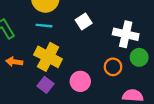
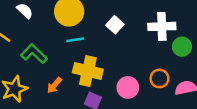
orange arrow: (14, 62) -> (54, 85), turned -42
orange circle: (113, 67) -> (159, 78), moved

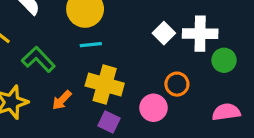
white square: (115, 25) -> (164, 33), moved
orange circle: (159, 78) -> (177, 84), moved

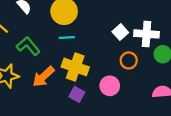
orange circle: (177, 84) -> (129, 60), moved
orange arrow: (62, 100) -> (43, 77), size x1.5

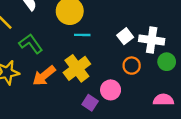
cyan line: (67, 37) -> (82, 35), moved
yellow cross: (75, 67) -> (77, 68), turned 30
purple square: (77, 94) -> (90, 103), moved

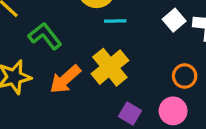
orange circle: (132, 66) -> (185, 76), moved
pink circle: (111, 90) -> (173, 111), moved

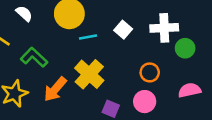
white square: (174, 20) -> (123, 30), moved

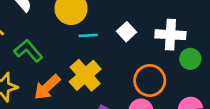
orange circle: (150, 72) -> (150, 80), size x1.5

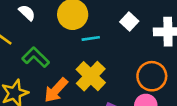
white square: (127, 32) -> (129, 21), moved

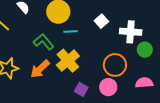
green L-shape: (36, 57) -> (44, 42), moved

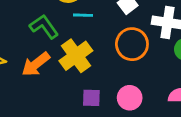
orange circle: (115, 65) -> (132, 44), moved
purple square: (81, 89) -> (91, 98), turned -32

